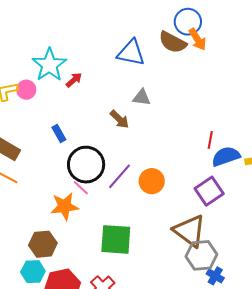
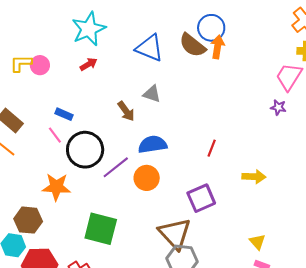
orange arrow: (198, 39) -> (217, 47), turned -150
cyan star: (49, 65) -> (89, 29), moved
blue rectangle: (59, 134) -> (64, 114), turned -48
blue semicircle: (226, 156) -> (153, 144), moved
pink line: (81, 188) -> (55, 135), moved

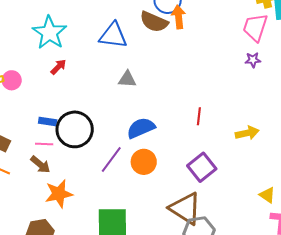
brown arrow: (126, 111) -> (40, 165), moved
pink line: (55, 135) -> (44, 144), turned -36
black circle: (85, 150) -> (75, 129), moved

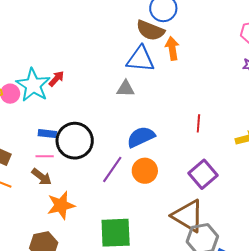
orange arrow: (179, 17) -> (172, 48), moved
cyan star: (50, 33) -> (33, 85), moved
blue triangle: (113, 35) -> (140, 59), moved

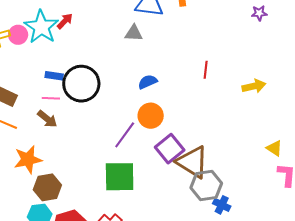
blue semicircle: (141, 137) -> (148, 82), size x0.7
purple line: (112, 169) -> (125, 135), moved
purple square: (203, 174) -> (170, 149), moved
orange star: (61, 205) -> (28, 159), moved

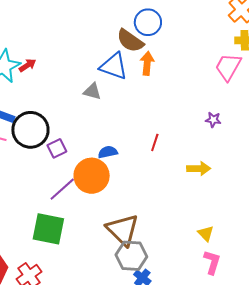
purple star: (259, 13) -> (213, 120), moved
blue semicircle: (148, 82) -> (108, 152), moved
orange circle: (151, 116) -> (92, 176), size x1.4
purple square: (170, 149) -> (57, 148), moved, size x0.7

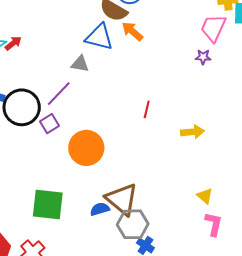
orange arrow: (147, 63) -> (132, 31), turned -50
purple star: (213, 120) -> (203, 57), moved
blue semicircle: (108, 152) -> (100, 209), moved
purple line: (62, 189) -> (59, 94), moved

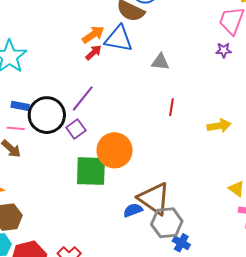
orange arrow: (132, 31) -> (93, 35), moved, turned 110
red arrow: (13, 43) -> (93, 53), moved
gray triangle: (80, 64) -> (160, 62), moved
green square: (48, 205) -> (91, 171), moved

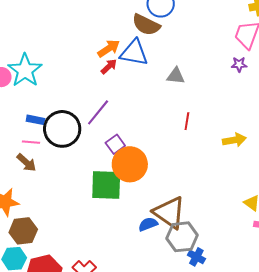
purple square: (76, 129) -> (115, 144), moved

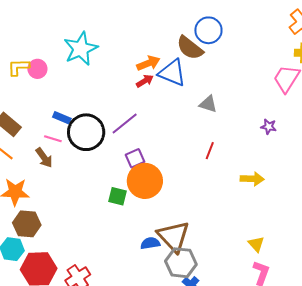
purple star: (239, 64) -> (269, 127), moved
cyan star: (25, 70) -> (81, 49), moved
green square: (106, 185) -> (118, 196), size x0.6

